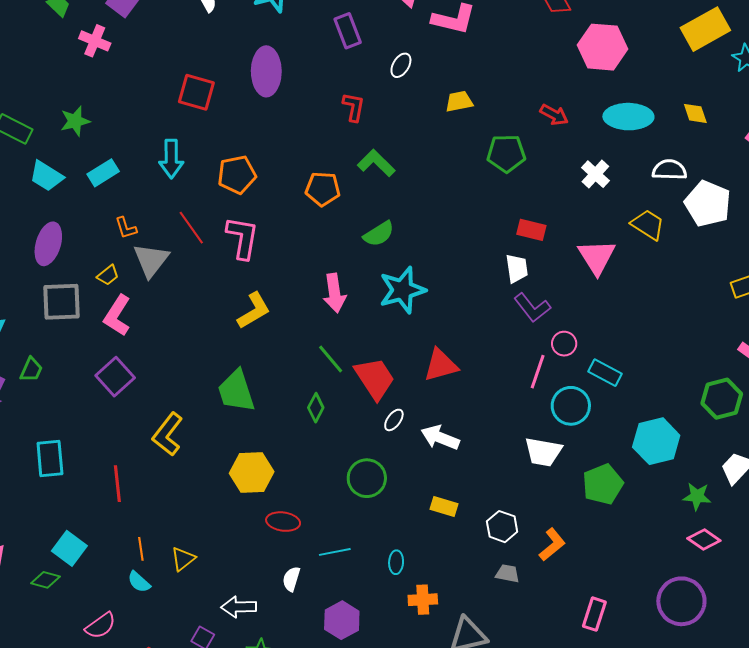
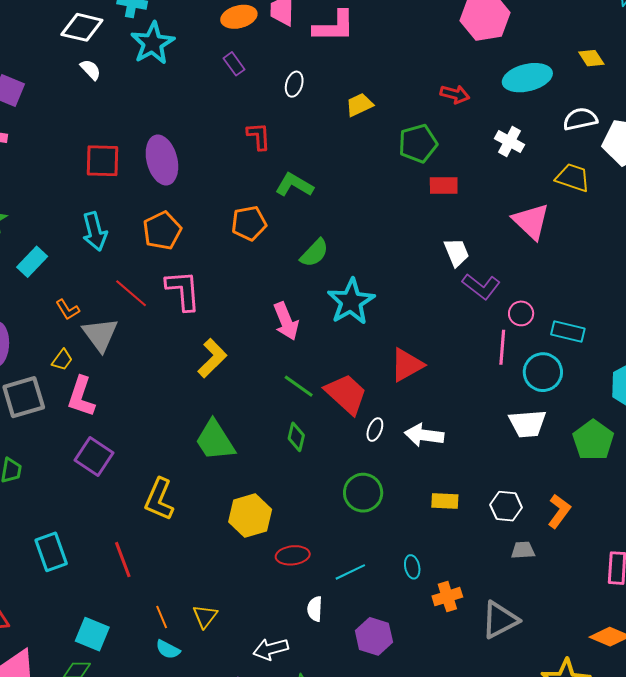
purple rectangle: (348, 31) -> (234, 64), size x0.7
purple ellipse: (266, 71) -> (162, 160), moved
red rectangle: (531, 230) -> (444, 185), moved

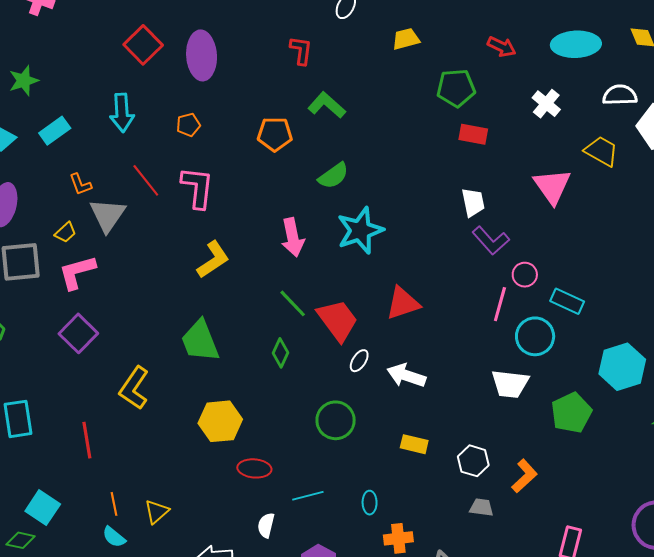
red square: (103, 161) -> (143, 45), turned 33
orange pentagon: (162, 231) -> (188, 125), size x0.6
pink L-shape: (81, 397) -> (77, 272), turned 45

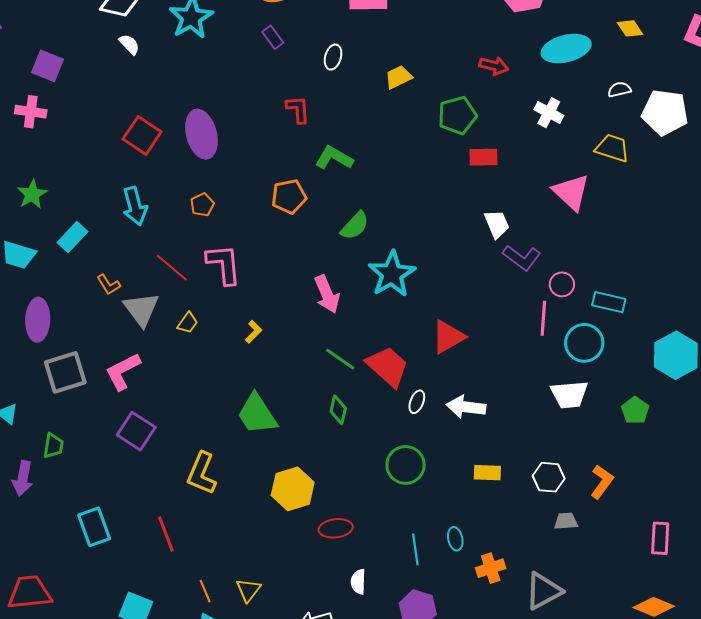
white semicircle: (620, 95) -> (619, 90), size x0.7
yellow trapezoid: (65, 232) -> (188, 323), moved
yellow L-shape: (213, 260) -> (254, 332), size x0.6
green pentagon: (571, 413) -> (635, 410), size x0.7
cyan line: (308, 496) -> (415, 549), moved, turned -72

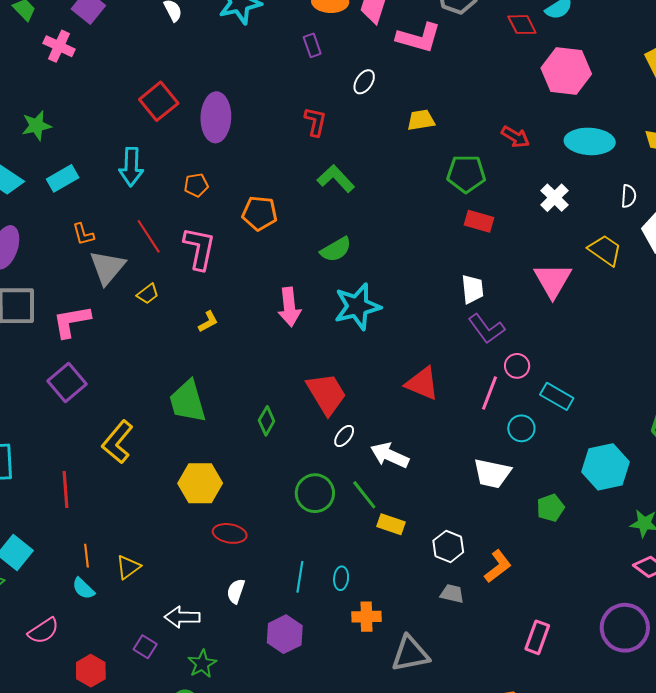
white semicircle: (619, 90) -> (629, 196), turned 90
orange pentagon: (289, 197) -> (260, 213), moved
red triangle: (448, 337) -> (422, 383), moved, turned 36
cyan circle: (584, 343) -> (521, 428), size x0.7
green line: (340, 359) -> (364, 495), moved

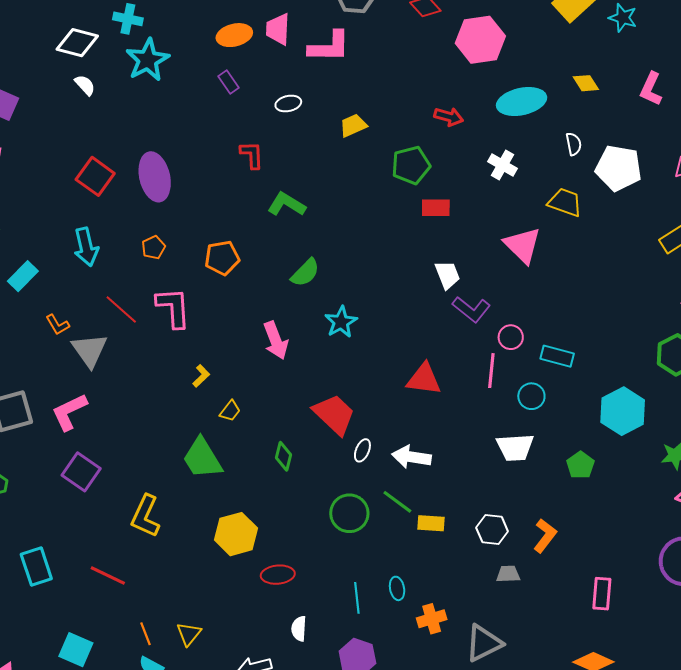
white ellipse: (364, 82) -> (288, 104), turned 60
yellow trapezoid: (148, 294) -> (230, 411), moved
cyan star: (357, 306) -> (341, 322), size x0.7
red line: (65, 490) -> (108, 576), turned -45

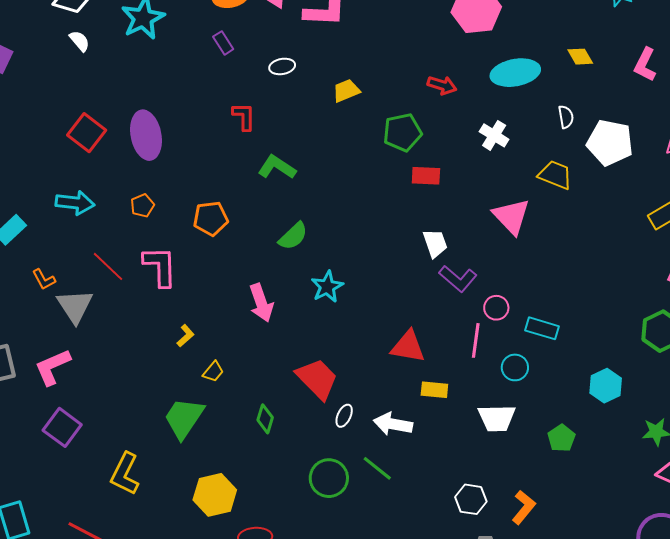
cyan arrow: (86, 247) -> (75, 203), turned -72
cyan hexagon: (623, 411) -> (606, 386), size x0.7
green trapezoid: (202, 458) -> (184, 418), turned 63
yellow rectangle: (431, 523) -> (434, 390), moved

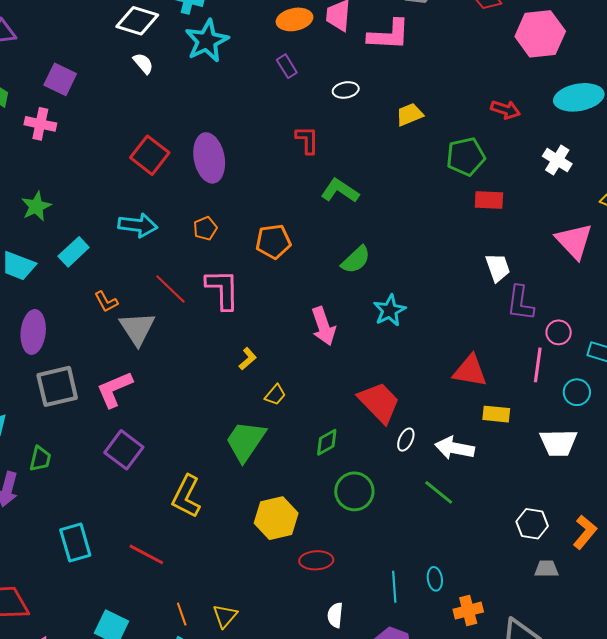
purple L-shape: (458, 279) -> (520, 303), turned 57
green diamond: (265, 419) -> (327, 442), turned 44
green circle: (329, 478) -> (354, 491), moved

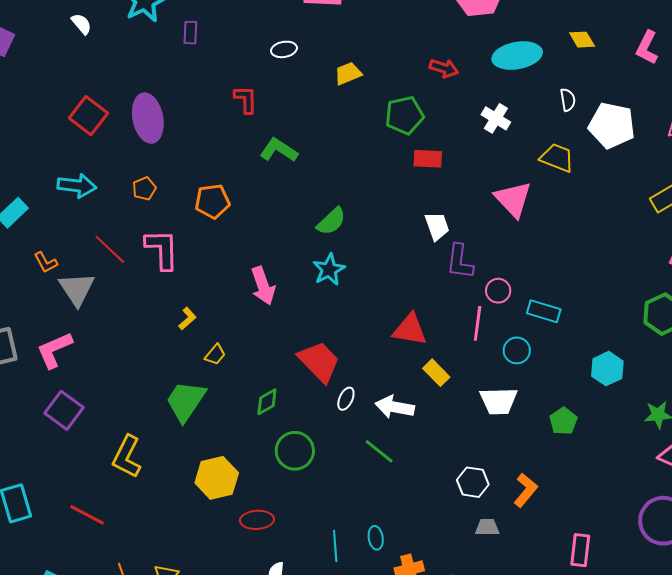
purple rectangle: (287, 66) -> (190, 33), moved, turned 35
green semicircle: (356, 260) -> (331, 221), moved
yellow rectangle: (496, 414) -> (436, 373), turned 40

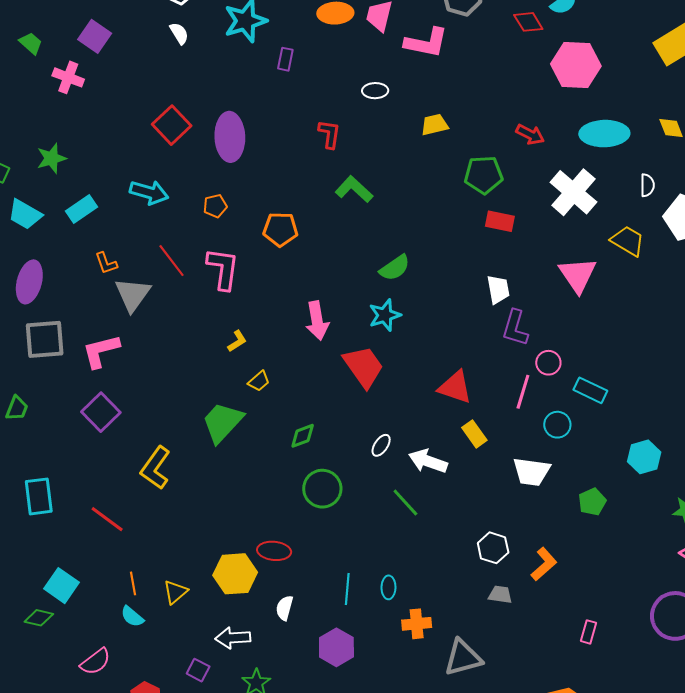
white cross: (496, 118) -> (573, 192), size x1.6
red trapezoid: (319, 362) -> (363, 367), moved
yellow hexagon: (217, 478) -> (235, 574), moved
pink rectangle: (580, 550) -> (588, 632), size x0.7

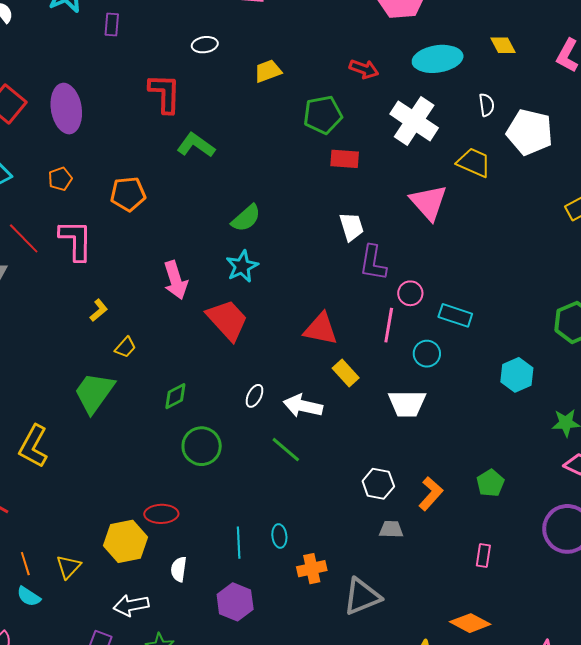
red L-shape: (329, 134) -> (165, 93), size x1.4
green pentagon: (592, 502) -> (490, 483), moved

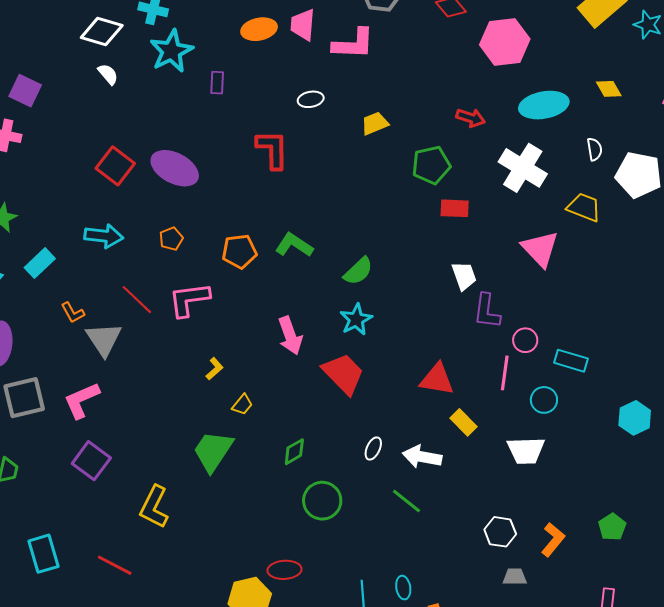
purple ellipse: (66, 109) -> (175, 168), turned -51
green L-shape: (196, 145) -> (294, 245), moved
pink L-shape: (76, 240) -> (189, 299), turned -96

